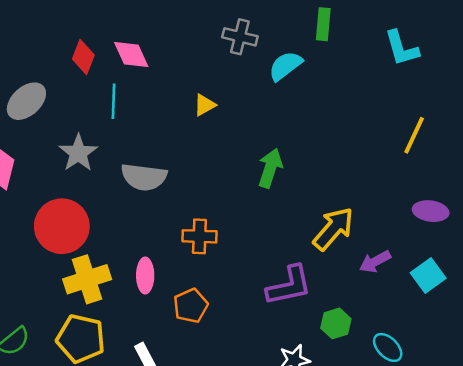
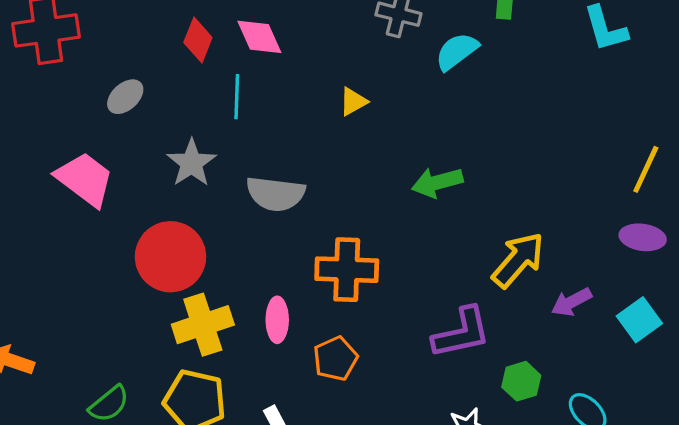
gray ellipse: (26, 101) -> (125, 97), size x0.7
yellow line: (414, 135) -> (646, 169), moved
green arrow: (270, 168) -> (437, 182), turned -123
orange cross: (199, 236) -> (347, 270), size x1.4

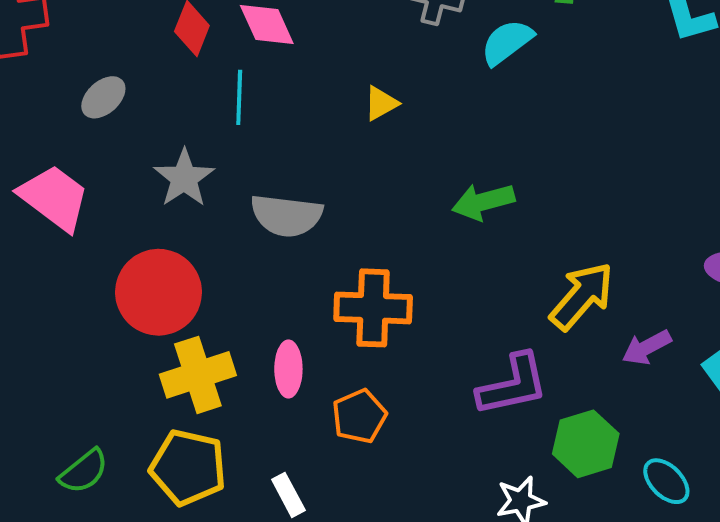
green hexagon: (521, 381) -> (586, 444), size x1.4

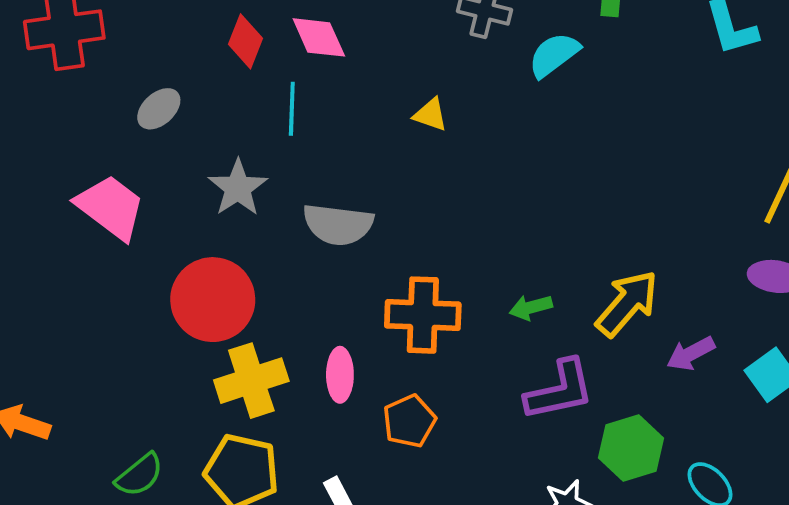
yellow triangle: (381, 103) -> (431, 115), turned 48
green arrow: (483, 202) -> (531, 307), moved, size x0.7

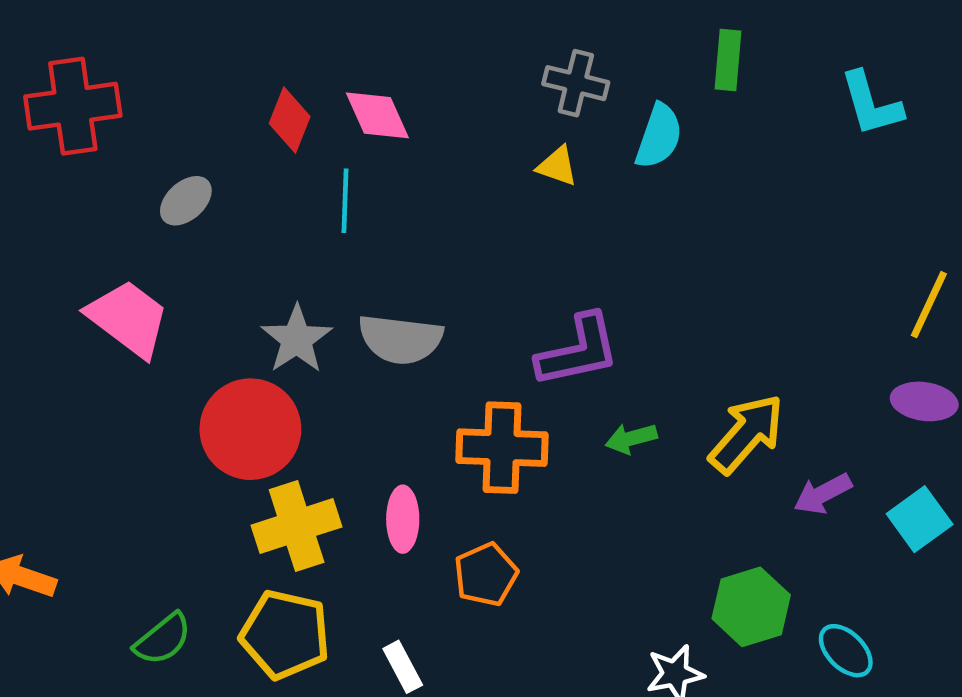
cyan semicircle: (554, 55) -> (659, 136), turned 146
yellow triangle: (431, 115) -> (557, 166), moved
gray star: (238, 188) -> (297, 339), moved
purple L-shape: (560, 390) -> (578, 351), moved

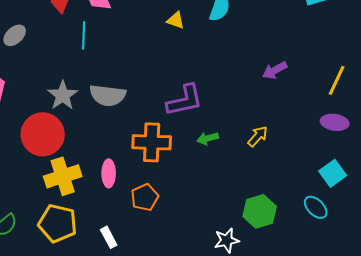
yellow arrow: (747, 434) -> (258, 136), size x0.6
purple arrow: (823, 494) -> (275, 70), moved
cyan ellipse: (846, 651) -> (316, 207), moved

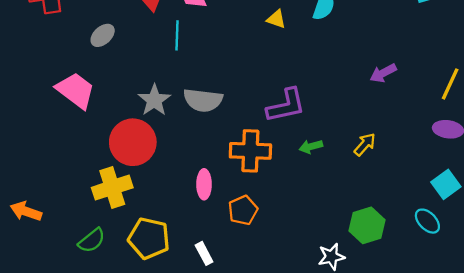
yellow cross: (63, 176) -> (112, 188), moved

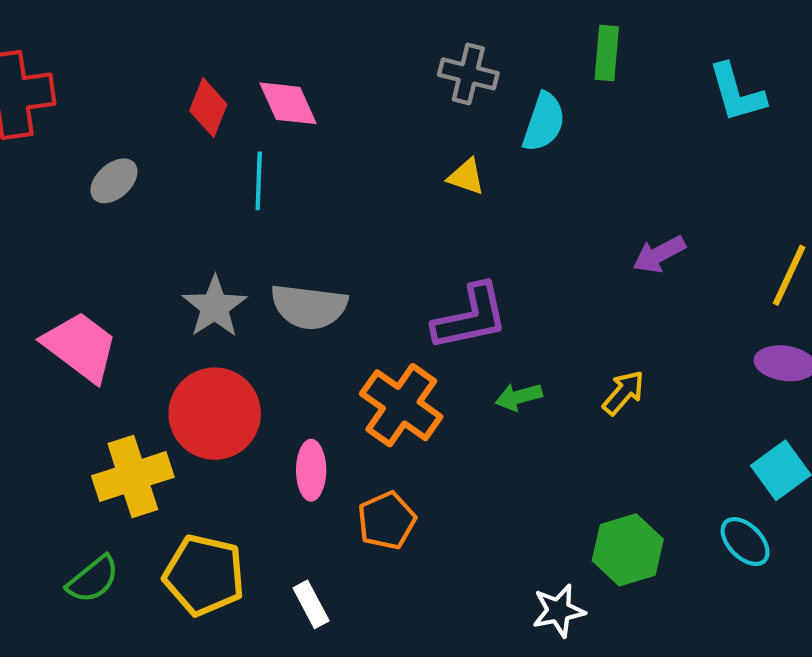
yellow triangle: (276, 19) -> (466, 177), moved
pink trapezoid: (76, 90) -> (80, 347), moved
red circle: (133, 142) -> (215, 414), moved
orange cross: (250, 151) -> (401, 405), turned 33

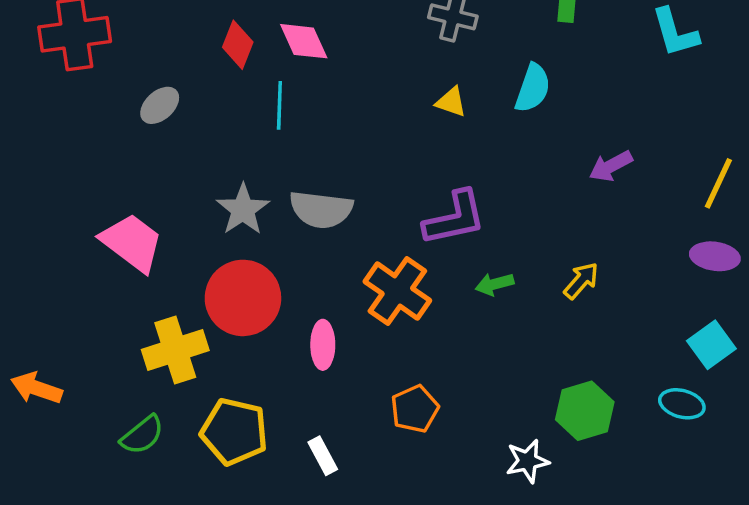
cyan semicircle: (544, 122) -> (533, 88), moved
orange pentagon: (387, 521) -> (415, 409), moved
cyan ellipse: (745, 542) -> (682, 404), turned -30

